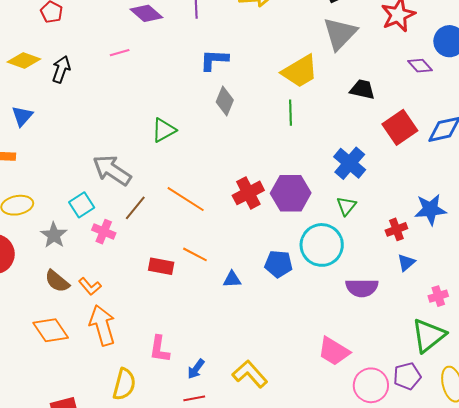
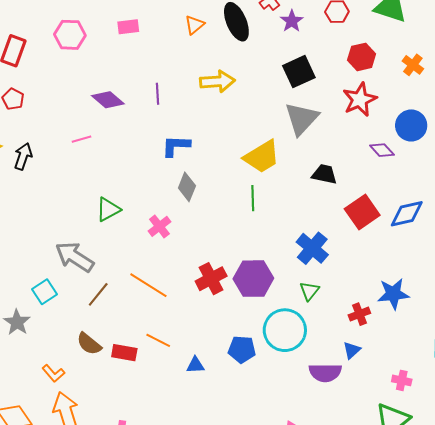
green triangle: (164, 130) -> (108, 210), moved
pink cross: (104, 232) -> (159, 226), moved, turned 30
blue triangle: (406, 263) -> (352, 350), moved
brown semicircle: (57, 281) -> (89, 344), moved
pink cross: (438, 296) -> (402, 380), turned 30

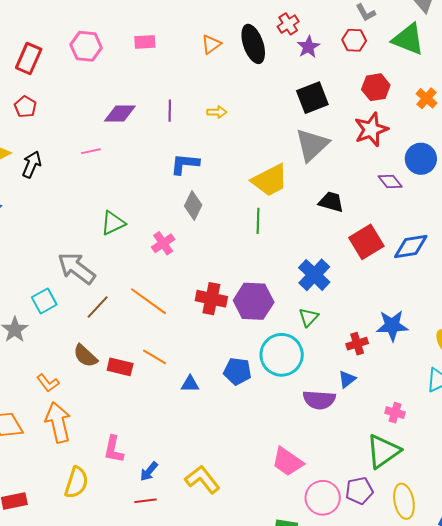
yellow arrow: (217, 81) -> (217, 112), moved, size x0.6
purple diamond: (108, 100) -> (120, 113), turned -44
red cross: (211, 279) -> (211, 299), turned 36

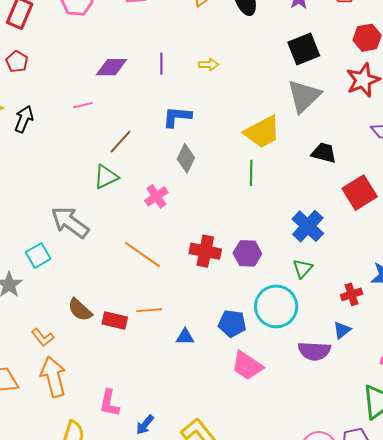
purple hexagon: (254, 301) -> (247, 253), size x0.7
brown line: (98, 307) -> (121, 142), moved
orange line: (155, 357) -> (149, 310), turned -35
pink trapezoid: (288, 462) -> (247, 366), moved

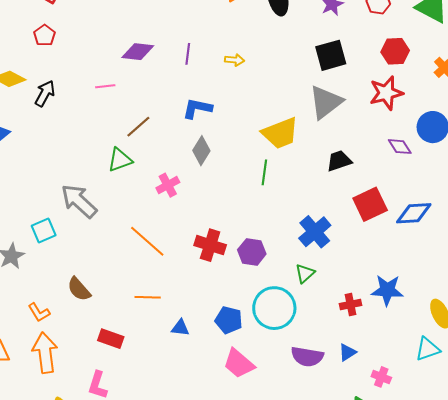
black trapezoid: (324, 153) -> (339, 161), turned -40
red rectangle: (115, 321) -> (111, 339), moved
blue triangle: (342, 330) -> (347, 352), moved

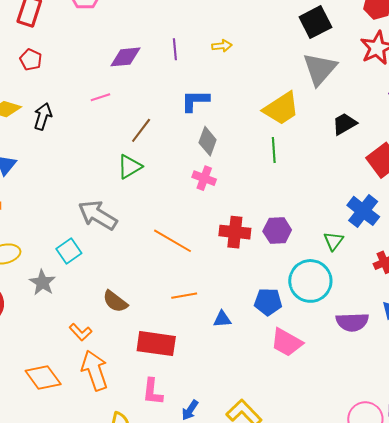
pink cross: (168, 185) -> (204, 178), moved, turned -30
blue cross: (315, 232) -> (363, 211), moved
red rectangle: (111, 339) -> (156, 344), size x1.5

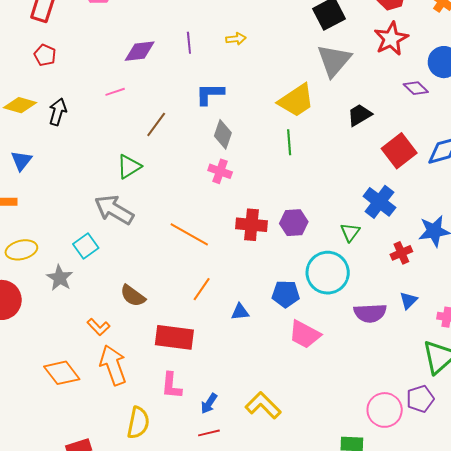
green triangle: (130, 167) -> (129, 167), moved
orange line: (184, 296) -> (202, 289), turned -45

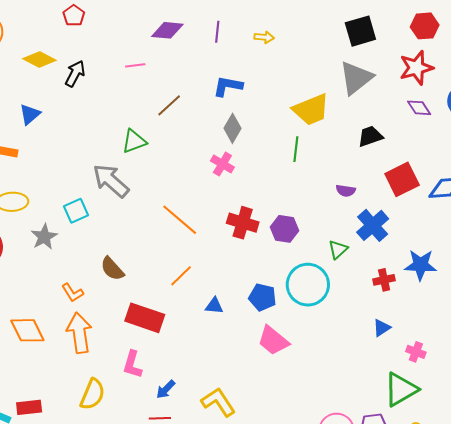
purple diamond: (416, 88) -> (419, 108), moved
purple semicircle: (370, 313) -> (346, 191), moved, size x0.6

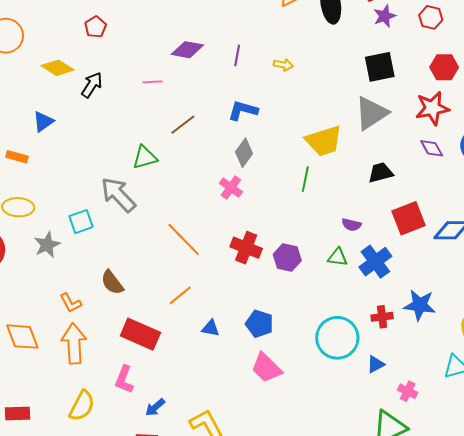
green triangle: (338, 249) -> (338, 257), moved, turned 45
cyan circle: (308, 285) -> (337, 338), moved

